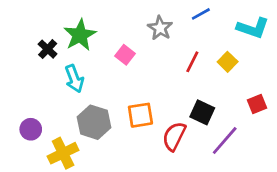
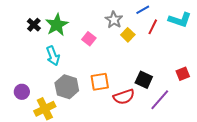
black cross: (48, 49) -> (34, 25), moved
red line: (192, 62) -> (153, 27), moved
yellow square: (228, 62) -> (128, 35), moved
red semicircle: (174, 136) -> (124, 97), turned -135

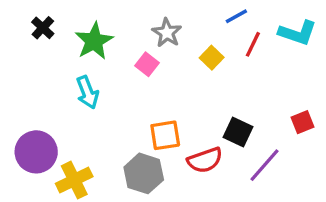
gray star: (114, 20) -> (167, 33), moved
black cross: (34, 25) -> (43, 28), moved
gray hexagon: (67, 87) -> (144, 173), moved
purple circle: (22, 92) -> (36, 152), size x1.6

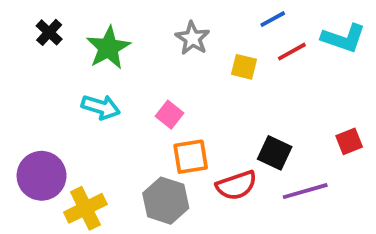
red line: (253, 44) -> (292, 52), turned 35
yellow square: (212, 58) -> (244, 67), turned -30
pink square: (147, 64) -> (170, 115), moved
cyan arrow: (87, 92) -> (101, 107), turned -52
purple line: (264, 165) -> (305, 191), turned 33

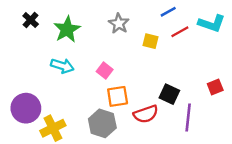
purple line: (305, 191) -> (188, 118), turned -68

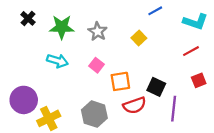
gray star: (119, 24) -> (98, 31), moved
green star: (67, 29) -> (62, 27), turned 30
red line: (180, 32) -> (191, 51), moved
yellow square: (150, 41) -> (139, 38), turned 32
orange square: (118, 96) -> (120, 81), moved

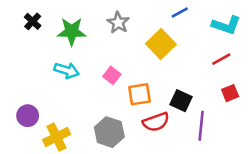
gray star: (98, 31) -> (118, 23), moved
yellow square: (139, 38) -> (161, 44), size x1.6
purple circle: (24, 100) -> (28, 116), size x0.7

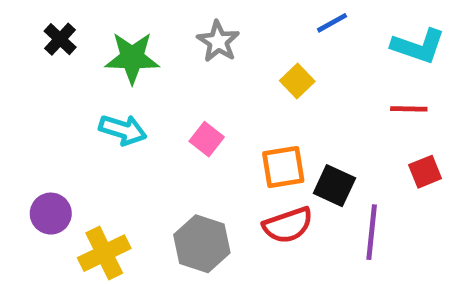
yellow square: (161, 44) -> (297, 81), size x0.6
red line: (221, 59) -> (409, 109), turned 30
orange square: (140, 94) -> (283, 167), moved

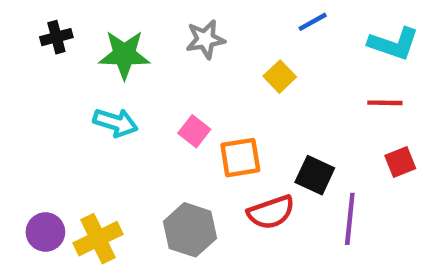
black cross: (60, 39) -> (56, 37), turned 32
gray star: (218, 41) -> (205, 39), turned 30
orange square: (283, 167) -> (240, 158), moved
purple circle: (51, 214) -> (45, 232), moved

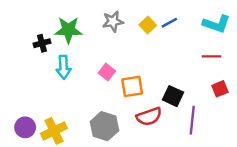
blue line: (313, 22) -> (169, 23), moved
black cross: (56, 37) -> (42, 43), moved
yellow square: (280, 77) -> (148, 25), moved
cyan arrow: (116, 123) -> (64, 67), turned 70

